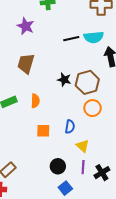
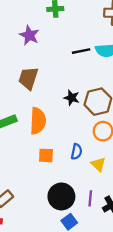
orange semicircle: (35, 101) -> (38, 121), size x1.6
yellow triangle: (83, 146) -> (98, 164), moved
black circle: (58, 166) -> (61, 196), size x1.5

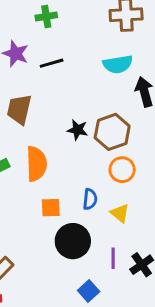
black line: (81, 51) -> (52, 63), moved
black circle: (61, 196) -> (73, 241), moved

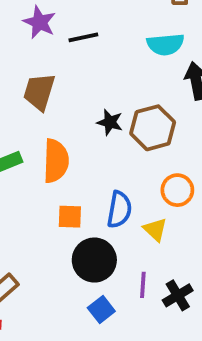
orange circle: (122, 170) -> (177, 190), moved
blue semicircle: (90, 199) -> (119, 210), size x1.4
blue square: (89, 291) -> (101, 309), moved

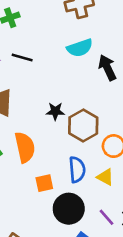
black line: (83, 37) -> (22, 57), turned 42
brown hexagon: (153, 128) -> (83, 125), moved
purple line: (143, 285) -> (107, 217), turned -30

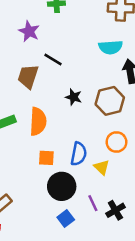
black line: (22, 57) -> (53, 60), moved
brown hexagon: (83, 125) -> (110, 101), moved

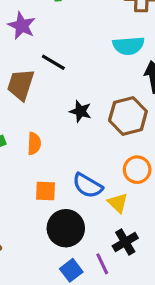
orange semicircle: (38, 122) -> (34, 144), size x0.6
blue semicircle: (79, 154) -> (88, 186), turned 110
purple line: (93, 203) -> (102, 264), moved
black cross: (115, 210) -> (125, 242), moved

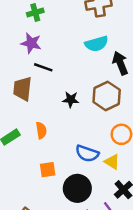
purple star: (22, 26) -> (31, 43), moved
orange square: (45, 191) -> (48, 170), moved

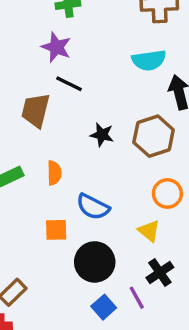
blue semicircle: (87, 154) -> (93, 207), moved

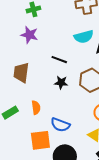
black line: (69, 84) -> (59, 60), moved
orange square: (56, 230) -> (40, 140), size x1.5

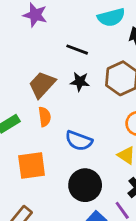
brown trapezoid: (21, 73) -> (42, 85), moved, turned 35
orange square: (40, 140) -> (32, 165), moved

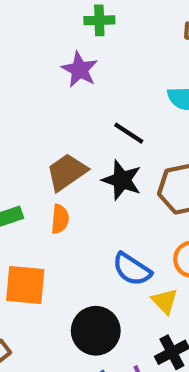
black star: (80, 82) -> (122, 180), size x1.4
blue semicircle: (79, 141) -> (132, 269), moved

